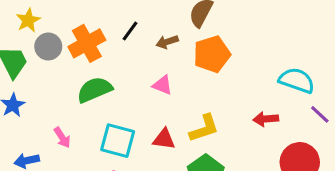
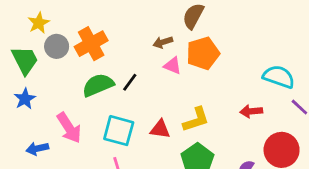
black line: (130, 31) -> (130, 82), moved
pink triangle: (162, 85) -> (173, 66), moved
pink arrow: (62, 138) -> (69, 128), size x1.6

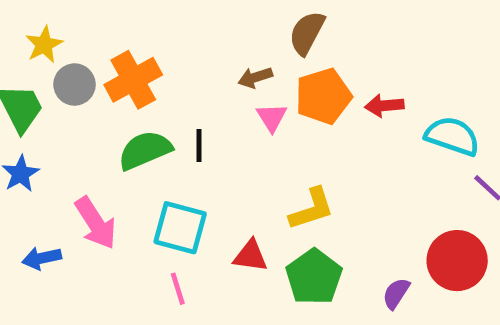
pink triangle: (173, 66) -> (272, 117), turned 36
black line: (130, 82) -> (199, 146), turned -36
red arrow: (251, 111) -> (384, 106), moved
red triangle: (160, 129) -> (251, 256), moved

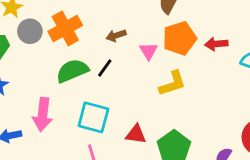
brown arrow: (255, 77) -> (116, 35), moved
black line: (199, 146) -> (105, 68), turned 36
yellow L-shape: (312, 209) -> (173, 83), moved
pink arrow: (96, 223) -> (43, 115), turned 40

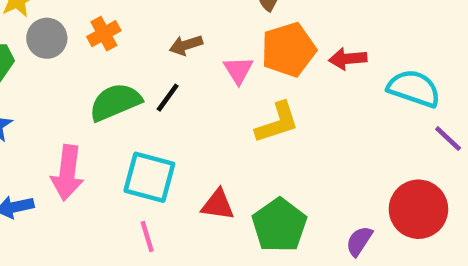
orange cross: (65, 28) -> (104, 34), size x0.6

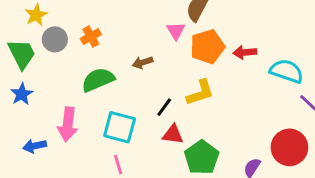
brown arrow: (186, 45) -> (143, 62), moved
pink triangle: (238, 70) -> (176, 31), moved
black line: (168, 98) -> (164, 107), moved
red triangle: (218, 205) -> (173, 134), moved

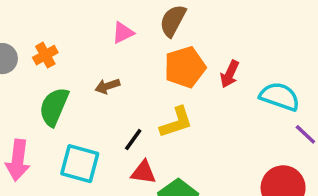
pink triangle: (176, 31) -> (123, 33), moved, turned 36
red arrow: (245, 52) -> (230, 74), turned -60
green semicircle: (98, 80) -> (54, 107), turned -44

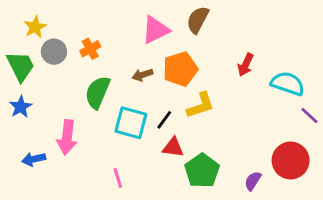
pink triangle: (123, 33) -> (156, 30), size x1.5
orange pentagon: (185, 67) -> (180, 69), moved
cyan square: (80, 164) -> (131, 123), moved

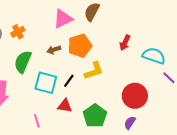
red triangle: (173, 147) -> (65, 106), moved
red circle: (291, 160) -> (135, 96), moved

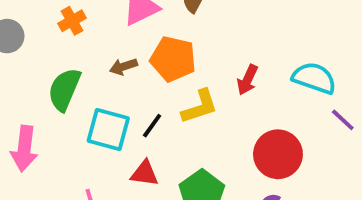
orange cross: (18, 32) -> (72, 21), moved
red arrow: (125, 43) -> (247, 80), moved
orange pentagon: (80, 46) -> (173, 59), turned 30

